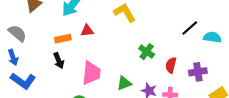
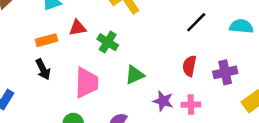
black line: (190, 28) -> (196, 22), moved
green cross: (147, 52) -> (108, 42), moved
green triangle: (124, 83) -> (135, 75), moved

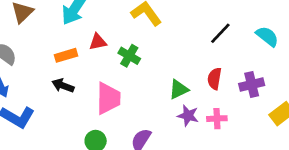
cyan semicircle: (241, 26) -> (267, 36), turned 35
black arrow: (43, 69) -> (63, 86), turned 138
green triangle: (135, 75) -> (179, 89), moved

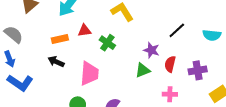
cyan semicircle: (267, 36) -> (212, 35), turned 144
purple star: (188, 116) -> (151, 50), moved

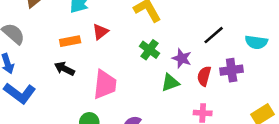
red triangle: (84, 31) -> (100, 32), turned -32
green cross: (107, 43) -> (149, 50), moved
purple cross: (198, 70) -> (232, 70), moved

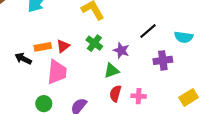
red triangle: (100, 32) -> (63, 46), moved
orange rectangle: (70, 41) -> (43, 47), moved
red semicircle: (204, 76) -> (115, 94), moved

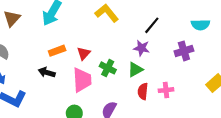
black line: (148, 31) -> (152, 25), moved
green cross: (94, 43) -> (108, 68), moved
orange rectangle: (43, 47) -> (57, 51), moved

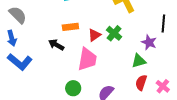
black line: (152, 25) -> (163, 23), turned -48
green cross: (108, 68) -> (114, 33), moved
pink cross: (166, 90) -> (163, 86), turned 32

